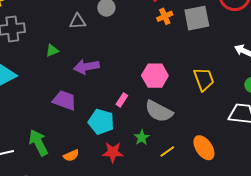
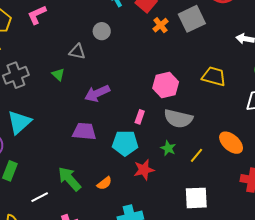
gray triangle: (78, 21) -> (77, 52), turned 30
green triangle: (52, 51) -> (58, 74), moved, turned -40
yellow trapezoid: (204, 79) -> (214, 76), turned -40

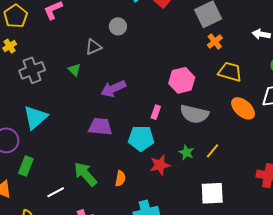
orange cross: (160, 25) -> (215, 42), moved
gray triangle: (77, 52) -> (93, 47), turned -36
orange ellipse: (231, 143) -> (243, 108), moved
green star: (168, 148) -> (186, 152), moved
orange semicircle: (104, 183) -> (120, 178), turned -42

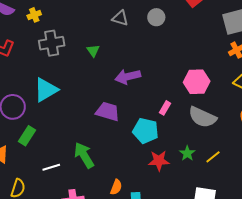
gray circle: (118, 26) -> (156, 17), moved
gray triangle: (93, 47) -> (120, 18), moved, turned 30
orange semicircle: (120, 178) -> (116, 187), moved

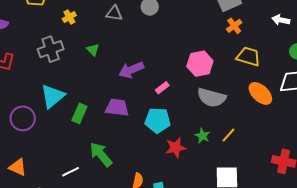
yellow cross: (34, 15) -> (69, 17), moved
pink rectangle: (165, 108) -> (162, 88), moved, turned 32
green rectangle: (27, 136) -> (79, 113), moved

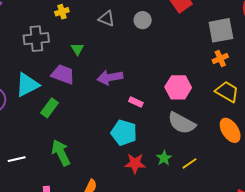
pink rectangle: (162, 88) -> (136, 102), turned 48
purple trapezoid: (117, 108) -> (63, 74), moved
white line: (71, 172) -> (17, 159), moved

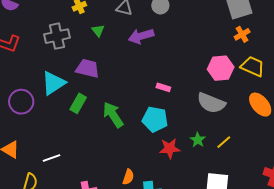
green triangle: (77, 49) -> (98, 31), moved
purple arrow: (110, 77) -> (141, 36), moved
pink hexagon: (178, 87) -> (221, 68), moved
green arrow: (61, 153) -> (113, 115), moved

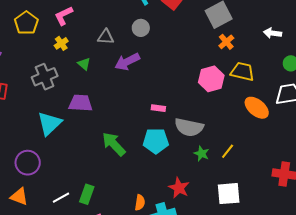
purple circle: (21, 102) -> (28, 163), moved
green rectangle: (78, 103) -> (87, 194), moved
gray semicircle: (211, 103) -> (189, 127), moved
red star: (170, 148) -> (179, 188), moved, turned -30

